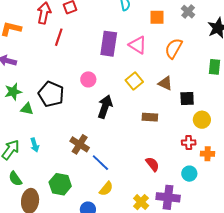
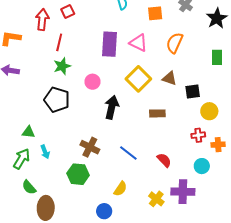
yellow square: (134, 81) -> (138, 79), size x1.4
green star: (13, 92) -> (62, 66), moved
green triangle: (27, 109) -> (28, 132), moved
blue line: (100, 163) -> (128, 153), moved
green hexagon: (60, 184) -> (78, 174), moved

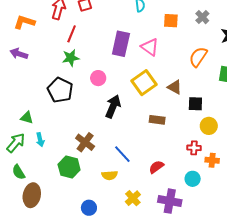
orange semicircle: (175, 43) -> (198, 57), moved
red semicircle: (164, 160) -> (156, 167), turned -91
yellow semicircle: (120, 189) -> (110, 175), moved, turned 42
yellow cross: (156, 199) -> (133, 198), moved

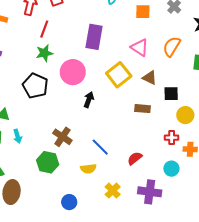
pink triangle: (150, 47) -> (140, 47), moved
pink circle: (98, 78) -> (73, 72), size x1.6
black arrow: (113, 106) -> (89, 100), size x0.7
brown rectangle: (157, 120) -> (143, 109), moved

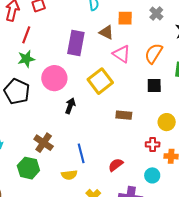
brown triangle: (150, 78) -> (106, 32), moved
black square: (171, 94) -> (154, 85), moved
blue line: (100, 147) -> (81, 153), turned 30

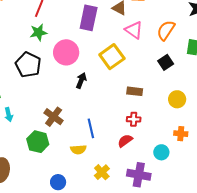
black square: (154, 85) -> (166, 62), turned -35
red cross: (153, 144) -> (134, 119), moved

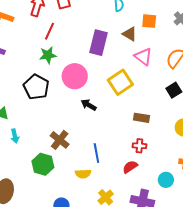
black arrow: (81, 81) -> (89, 105), turned -84

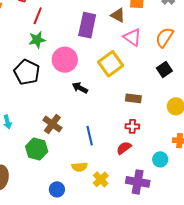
yellow semicircle: (83, 174) -> (80, 167), moved

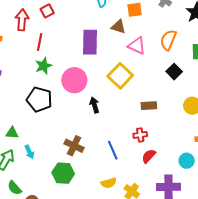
black arrow: (80, 88) -> (94, 105), turned 56
red cross: (132, 126) -> (140, 135), moved

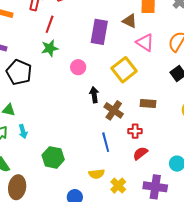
pink circle: (74, 80) -> (78, 67), size x0.6
black pentagon: (39, 99) -> (19, 72), moved
brown cross: (74, 146) -> (114, 110), moved

